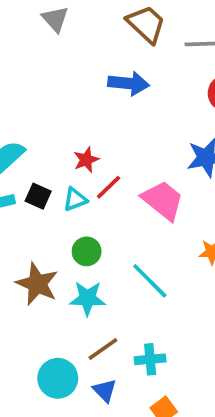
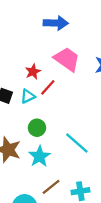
pink trapezoid: (163, 200) -> (67, 59), moved
cyan star: (88, 298) -> (40, 156), turned -30

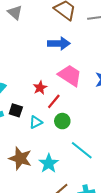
cyan triangle: (28, 96) -> (36, 122), moved
green circle: (37, 128) -> (62, 121), moved

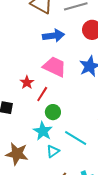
blue arrow: (59, 43) -> (54, 36), moved
cyan triangle: (36, 122) -> (53, 151), moved
cyan star: (49, 163) -> (43, 131), moved

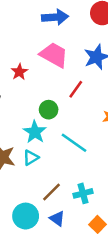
red line: (42, 94) -> (76, 89), moved
cyan triangle: (53, 151) -> (31, 158), moved

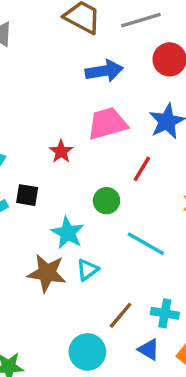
pink trapezoid: (54, 55) -> (107, 124), turned -40
cyan star: (35, 132) -> (68, 233), moved
cyan cross: (83, 193) -> (165, 313), turned 30
blue triangle: (57, 219) -> (149, 350), moved

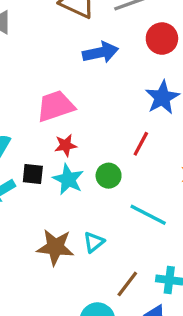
pink trapezoid: (107, 124) -> (56, 106), moved
red star: (61, 151) -> (66, 145), moved, turned 30
cyan star: (68, 233) -> (68, 179), moved

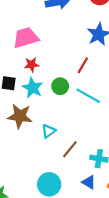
cyan line: (148, 215) -> (88, 96), moved
brown star: (55, 247) -> (20, 116), moved
brown line: (127, 284) -> (70, 149), moved

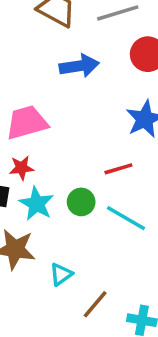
red star: (32, 65) -> (21, 168), moved
red line: (83, 65) -> (118, 169), turned 42

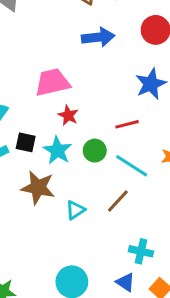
red star: (21, 168) -> (68, 115), moved, turned 30
brown line: (95, 304) -> (118, 201), moved

